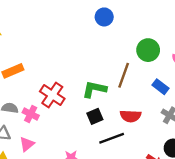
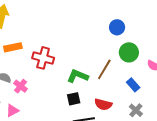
blue circle: (104, 17) -> (117, 27), moved
red cross: (52, 95) -> (43, 58), moved, turned -30

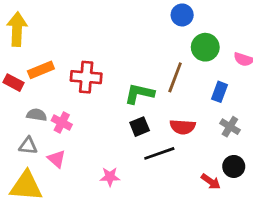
blue rectangle: (133, 85) -> (220, 92), turned 72
pink triangle: (12, 110) -> (57, 159), turned -40

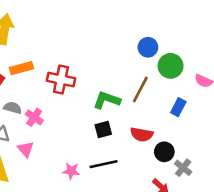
blue circle: (182, 15) -> (148, 47), moved
gray cross: (230, 127) -> (183, 168), moved
black line: (159, 153) -> (104, 164), moved
black circle: (234, 166) -> (164, 152), moved

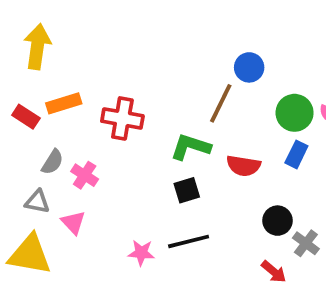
green circle: (171, 66) -> (295, 113), moved
brown line: (140, 89) -> (221, 103), moved
gray semicircle: (13, 108) -> (52, 162), turned 108
red semicircle: (142, 134) -> (243, 166), moved

